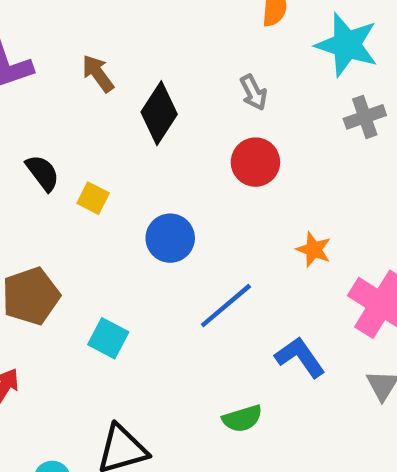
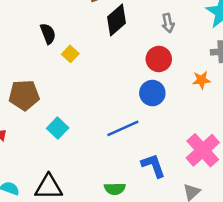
blue circle: (170, 238) -> (152, 93), moved
orange star: (314, 250) -> (201, 80), moved, turned 30

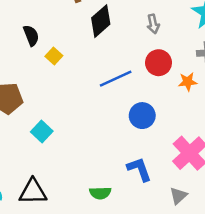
red circle: (159, 59) -> (159, 63), moved
blue circle: (152, 93) -> (142, 116), moved
blue line: (123, 128) -> (116, 79), moved

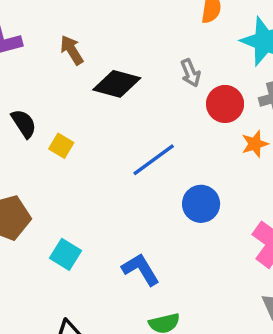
black diamond: (101, 21) -> (117, 84), turned 68
red circle: (159, 63) -> (225, 104), moved
blue L-shape: (139, 169) -> (141, 269), moved

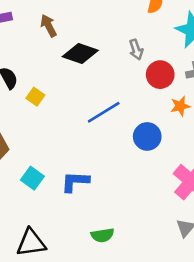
blue circle: (201, 204) -> (147, 136), moved
blue L-shape: (141, 269) -> (75, 182), moved, turned -60

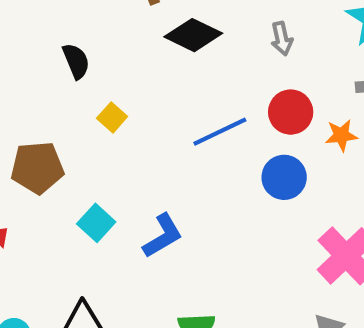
red circle: (160, 75) -> (291, 112), moved
yellow square: (35, 97) -> (112, 117), moved
blue L-shape: (75, 182) -> (163, 236), turned 140

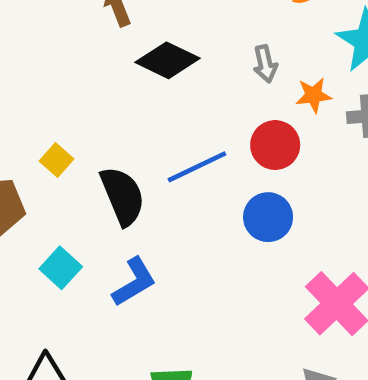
black semicircle: (76, 61) -> (123, 196), moved, size x1.5
yellow square: (112, 117) -> (56, 160), moved
orange star: (341, 135) -> (314, 95), moved

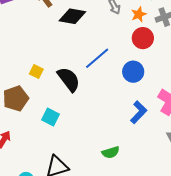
red circle: (275, 145) -> (143, 38), moved
blue L-shape: (134, 282) -> (139, 112), moved

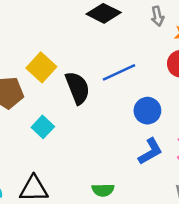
yellow square: (36, 71) -> (41, 67), size x1.6
blue circle: (133, 72) -> (147, 111), moved

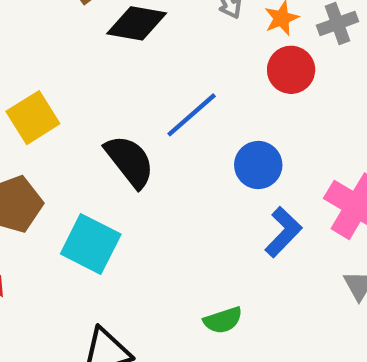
yellow square: (41, 67) -> (33, 118), moved, turned 32
cyan square: (43, 127) -> (91, 244), size x1.5

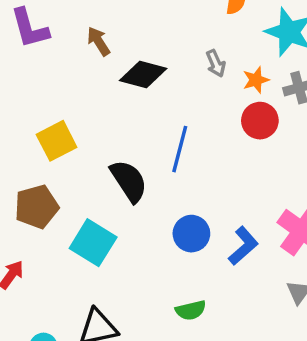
blue line: (192, 115) -> (180, 149), turned -39
blue circle: (258, 165) -> (191, 234), moved

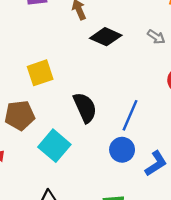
gray arrow: (216, 63) -> (156, 37), turned -42
blue line: (180, 149) -> (130, 115), moved

